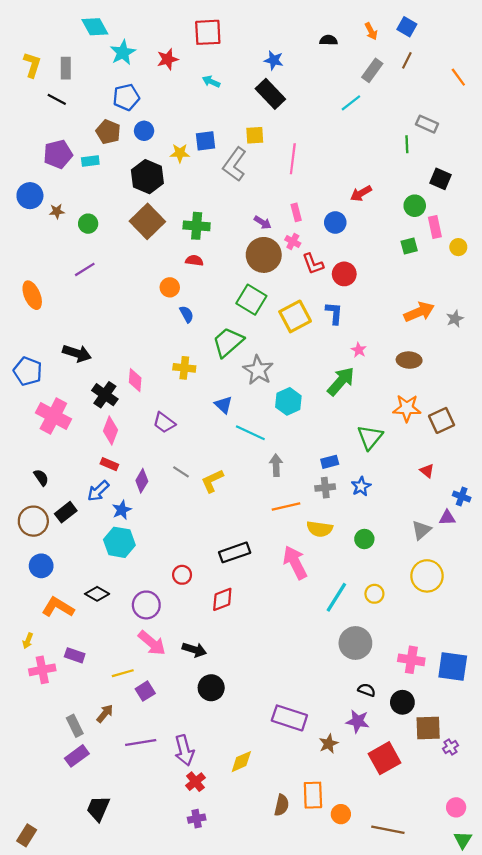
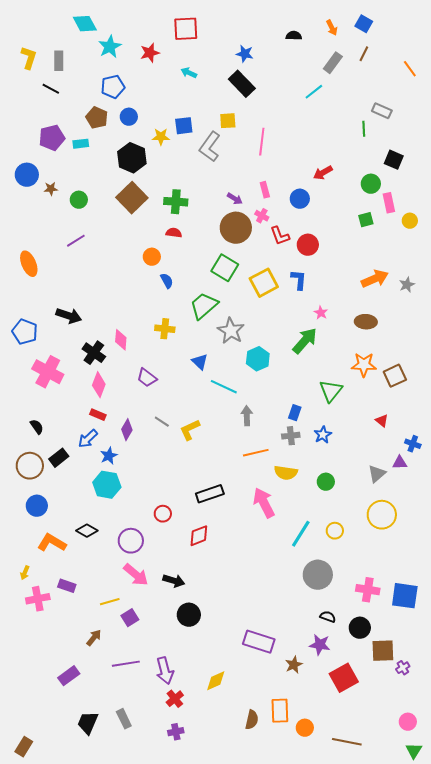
blue rectangle: (330, 462) -> (295, 413), turned -56
gray rectangle: (75, 726) -> (124, 719), moved

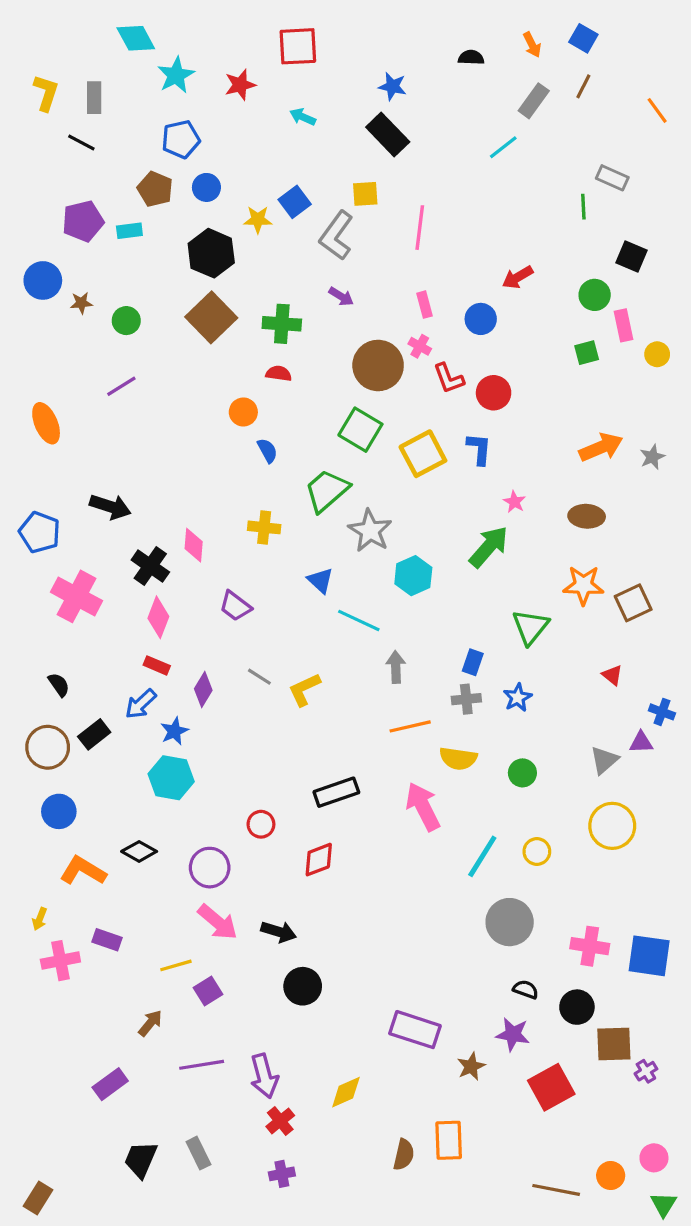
blue square: (184, 126) -> (295, 202), turned -30
purple arrow: (235, 199) -> (341, 297), moved
orange circle: (305, 728) -> (611, 1176), moved

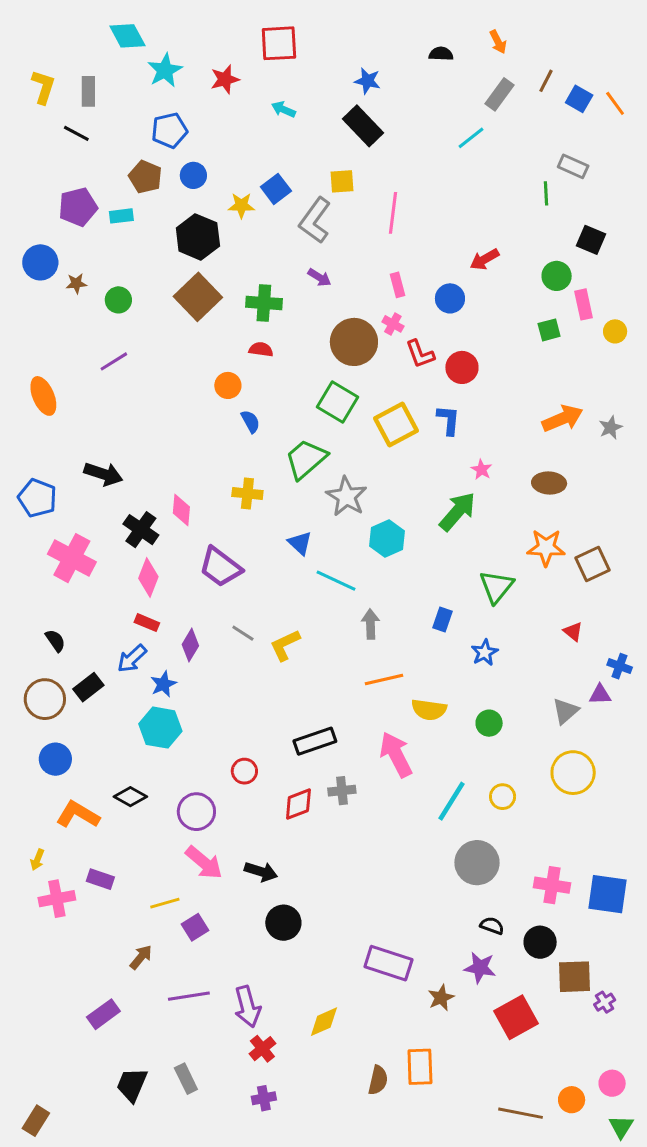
blue square: (583, 38) -> (579, 99), moved
purple trapezoid: (235, 606) -> (220, 567), size x1.4
gray cross: (466, 699) -> (342, 791), moved

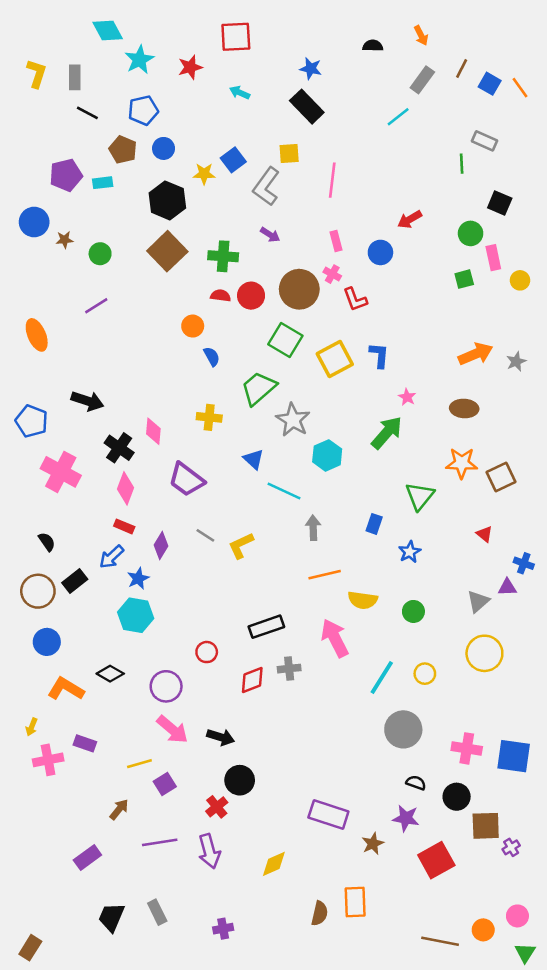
black line: (76, 133) -> (87, 113), moved
red circle: (462, 367) -> (251, 296), moved
red cross: (262, 1049) -> (217, 807), moved

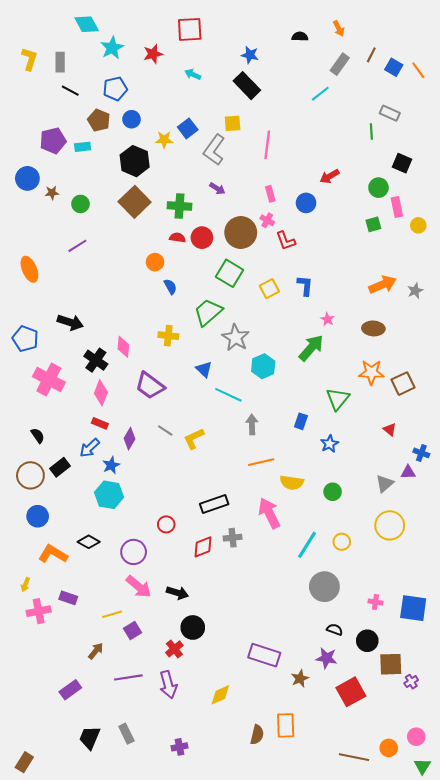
yellow square: (335, 359) -> (269, 289), size x0.7
pink cross: (467, 748) -> (375, 602), size x0.6

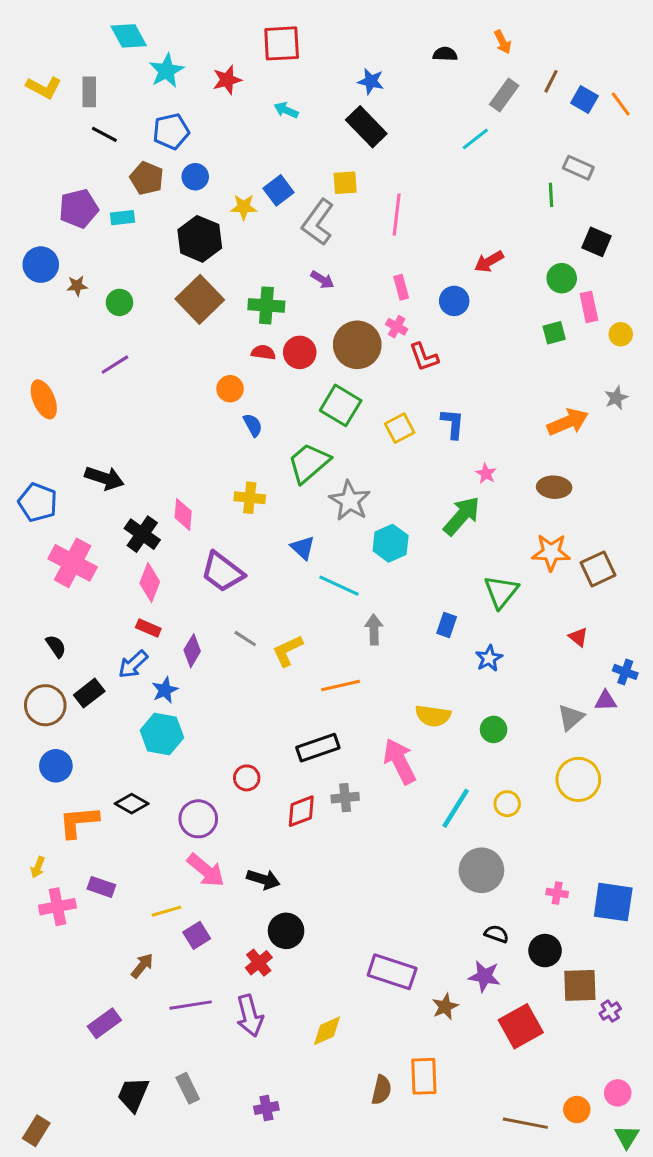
yellow L-shape: (29, 59) -> (44, 87), turned 100
gray star: (415, 291) -> (616, 398), moved
orange line: (261, 462) -> (341, 686), moved
orange L-shape: (53, 554) -> (79, 822), turned -36

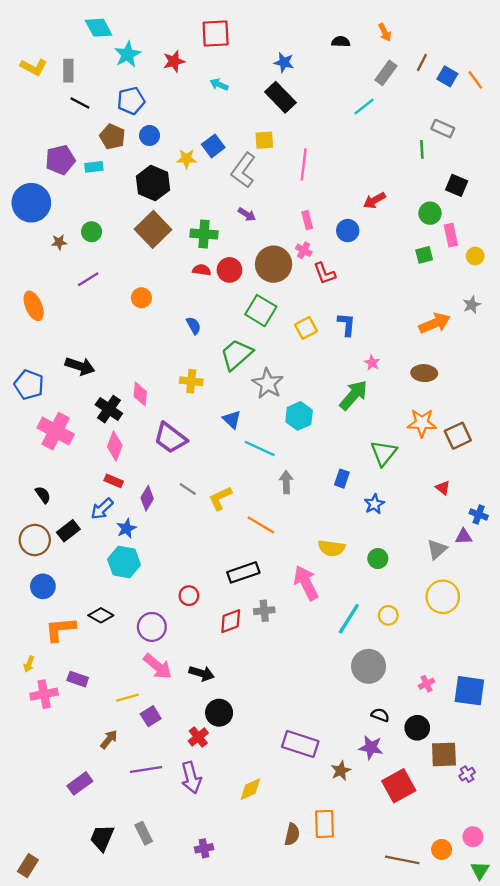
blue circle: (41, 265) -> (31, 203), size x1.4
brown star: (77, 286) -> (59, 242), moved
orange circle: (230, 389) -> (141, 298), moved
orange line: (341, 686) -> (261, 525), turned 44
pink cross: (557, 893) -> (427, 684), turned -35

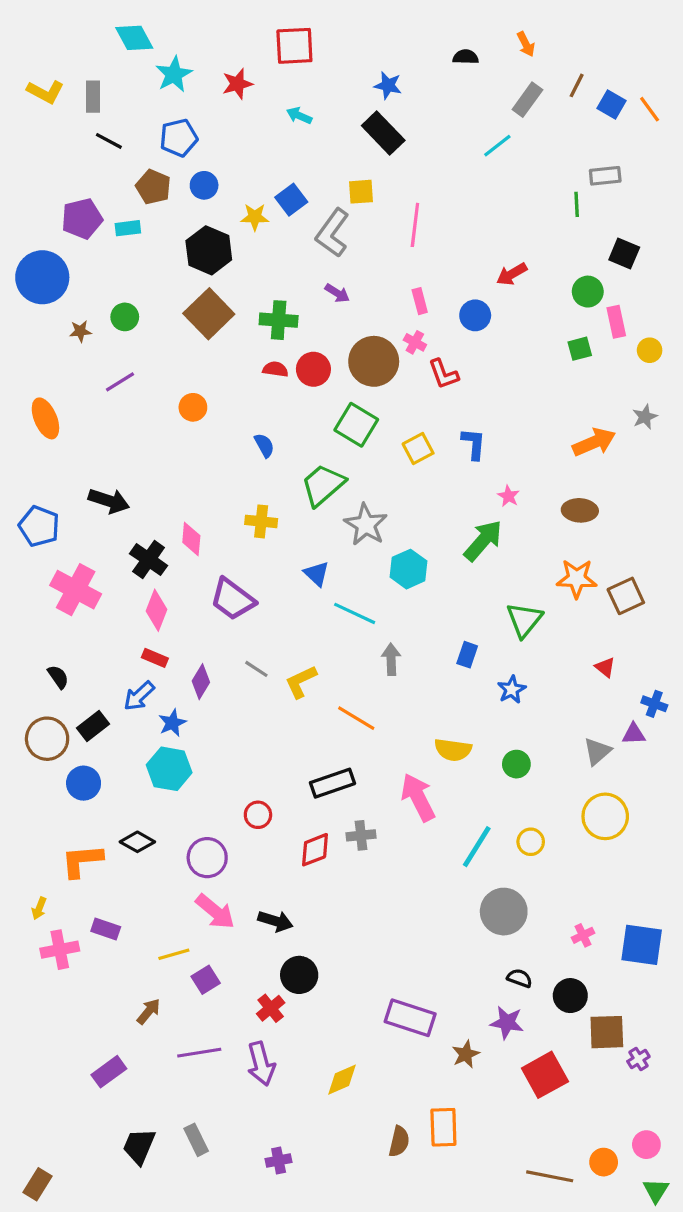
gray rectangle: (443, 129) -> (605, 176), turned -30
blue circle: (43, 586) -> (84, 783), moved

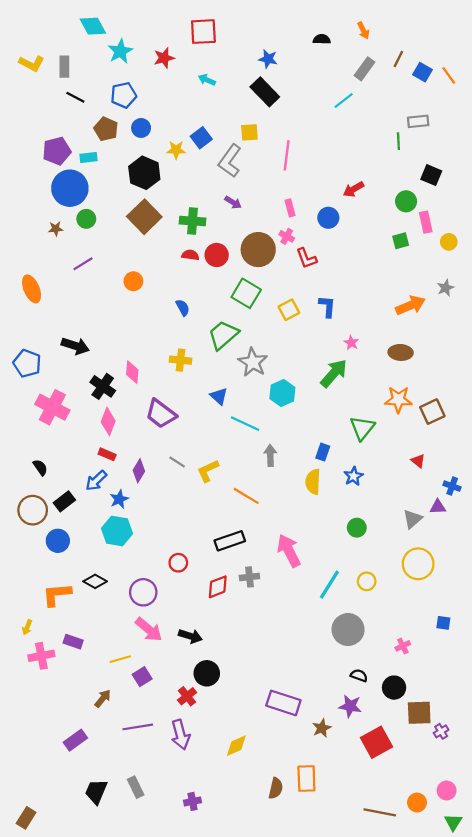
blue circle: (42, 277) -> (70, 188), moved
yellow semicircle: (453, 750) -> (313, 482), moved, turned 85
blue square: (642, 945) -> (443, 623), moved, size x0.5

